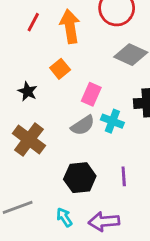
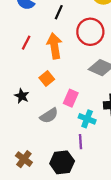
gray semicircle: (83, 125) -> (49, 116), moved
brown cross: (29, 140) -> (24, 159), moved, size x0.7
purple line: (124, 176) -> (81, 142), moved

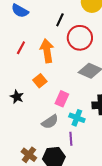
black line: (59, 12) -> (60, 20), moved
gray semicircle: (49, 116) -> (50, 122), moved
brown cross: (24, 159) -> (29, 155), moved

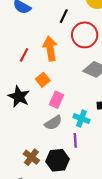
red line: (21, 48) -> (24, 55), moved
black star: (17, 97) -> (19, 97), size x1.5
pink rectangle: (62, 99) -> (56, 100), moved

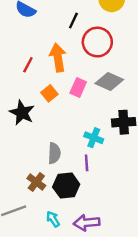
pink rectangle: (56, 100) -> (78, 87), moved
gray semicircle: (53, 123) -> (54, 153), moved, turned -54

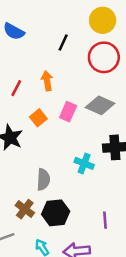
red circle: (97, 42) -> (104, 57), moved
orange arrow: (58, 58) -> (47, 81), size x0.7
purple line: (87, 163) -> (105, 220), moved

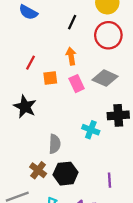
orange arrow: (47, 81) -> (71, 56), moved
pink rectangle: (68, 112) -> (77, 84), turned -49
orange square: (38, 118) -> (50, 78), moved, turned 32

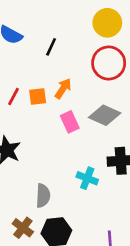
black line: (72, 22) -> (51, 47), moved
orange arrow: (71, 56) -> (63, 88), turned 42
orange square: (50, 78) -> (38, 96), moved

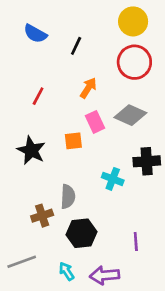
orange square: (38, 96) -> (73, 141), moved
brown cross: (23, 228) -> (42, 216), moved, turned 35

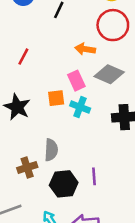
orange arrow: (88, 88) -> (85, 49), moved, turned -114
cyan cross: (113, 179) -> (80, 107), moved
purple line: (136, 241) -> (94, 176), moved

